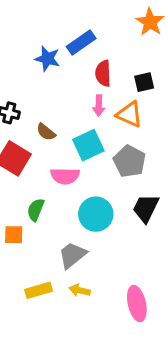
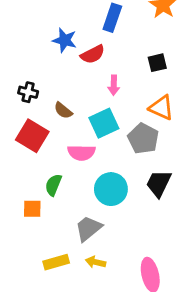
blue rectangle: (81, 43) -> (112, 18), moved, turned -36
red semicircle: (103, 73) -> (93, 54), moved, turned -115
orange triangle: (130, 114) -> (161, 108), moved

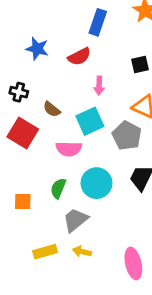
blue star: (65, 40) -> (37, 49), moved
green semicircle: (53, 185) -> (58, 188), moved

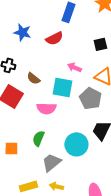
pink arrow: (99, 86) -> (74, 67), moved, turned 112
cyan square: (90, 121) -> (62, 87), turned 35
cyan circle: (96, 183) -> (76, 144), moved

